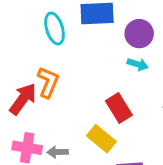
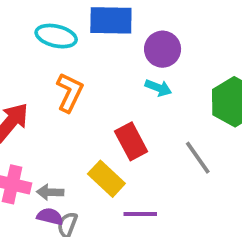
cyan ellipse: (55, 29) -> (56, 36), turned -64
orange L-shape: (48, 82) -> (70, 92), moved

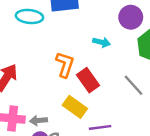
purple circle: (163, 49) -> (131, 17), moved
orange L-shape: (70, 92) -> (65, 65), moved

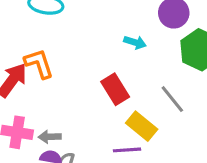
orange L-shape: (65, 65) -> (39, 64), moved, turned -40
yellow rectangle: (75, 107) -> (142, 126), moved

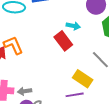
red rectangle: (115, 89) -> (63, 41), moved

